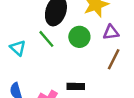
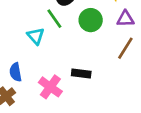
cyan triangle: (18, 48) -> (36, 36), moved

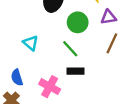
green line: (54, 19) -> (70, 49), moved

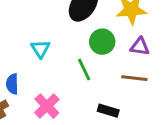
brown line: (112, 43) -> (134, 78), turned 55
black rectangle: (75, 71) -> (108, 111), moved

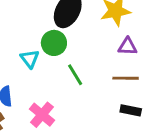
green circle: (102, 42) -> (54, 43), moved
black rectangle: (108, 111) -> (131, 110), moved

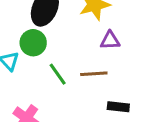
brown line: (126, 78) -> (94, 74), moved

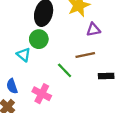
green line: (58, 74) -> (65, 70), moved

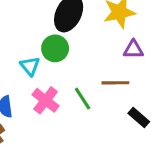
black rectangle: (106, 76) -> (139, 117), turned 32
pink cross: (42, 94) -> (46, 100), moved

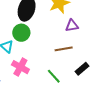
green line: (83, 99) -> (54, 76), moved
black rectangle: (139, 117) -> (82, 69), turned -72

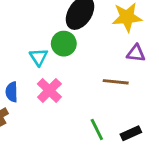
black rectangle: (82, 69) -> (131, 133), moved
green line: (54, 76) -> (97, 129), moved

